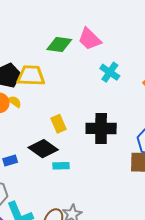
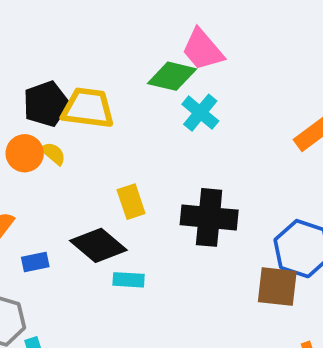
green diamond: (59, 44) -> (172, 76), moved
cyan cross: (110, 72) -> (200, 113), moved

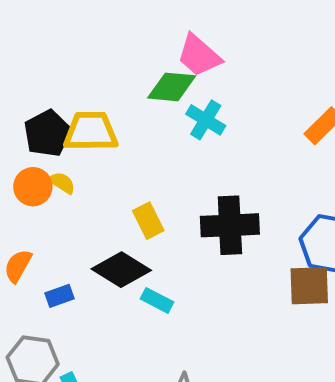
cyan rectangle: (129, 280) -> (157, 300), turned 32

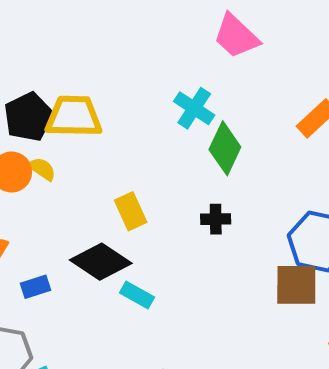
pink trapezoid: (199, 56) -> (236, 36), moved
green diamond: (172, 87) -> (225, 148), moved, turned -72
black cross: (230, 225) -> (216, 219), size x0.5

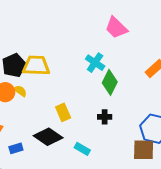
cyan rectangle: (137, 295) -> (82, 149), moved

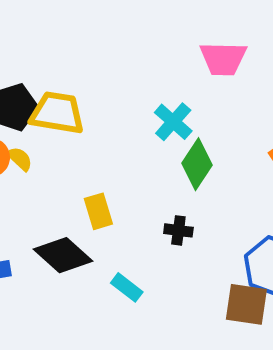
pink trapezoid: (116, 28) -> (223, 59), turned -50

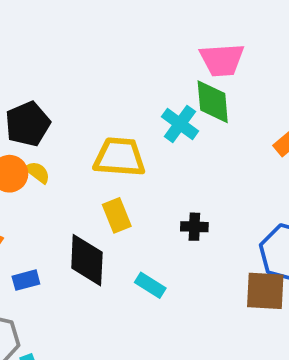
yellow trapezoid: (57, 113) -> (120, 157), moved
green diamond: (197, 164) -> (213, 102), moved, turned -33
black diamond: (63, 255) -> (87, 260), turned 56

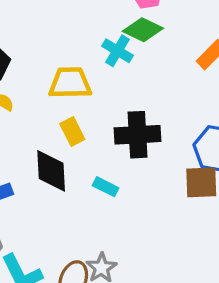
green diamond: (213, 102) -> (143, 30), turned -54
black cross: (194, 227) -> (138, 135), size x2.0

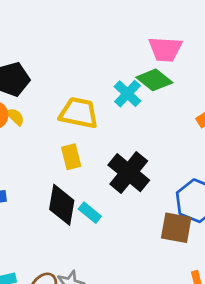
black cross: (138, 135) -> (129, 173), turned 30
black diamond: (51, 171) -> (62, 205), moved

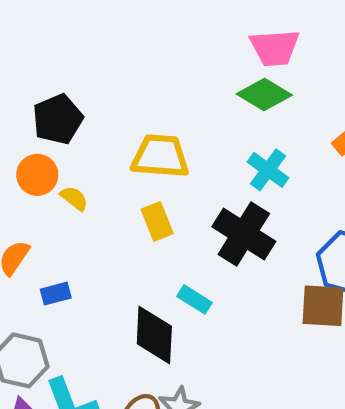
cyan cross: (127, 94) -> (268, 170), moved
yellow semicircle: (15, 117) -> (74, 198), moved
black diamond: (62, 205) -> (154, 335), moved

